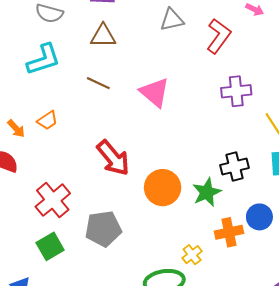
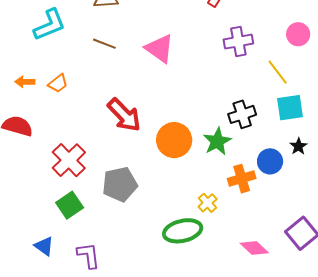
orange arrow: (16, 129) -> (25, 82), moved, turned 138

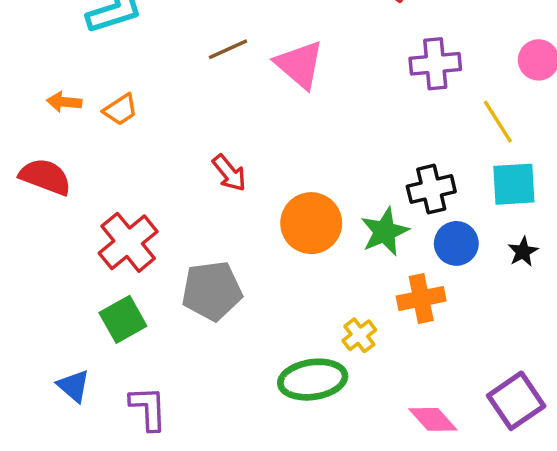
brown line: (104, 44) -> (228, 49), moved, turned -50
red arrow: (124, 115) -> (229, 173), size x0.6
blue circle: (270, 161) -> (456, 243), moved

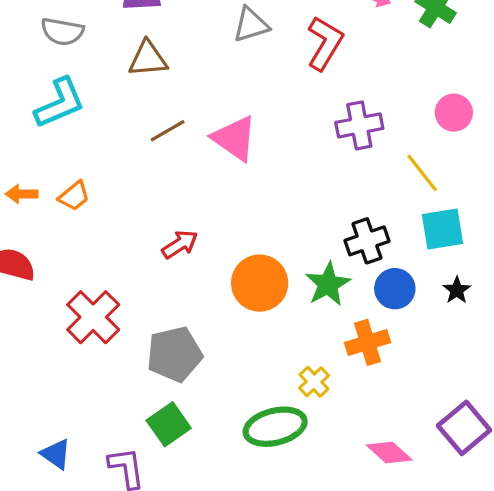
red arrow: (229, 173) -> (180, 244), turned -78
green square: (123, 319) -> (169, 424), moved

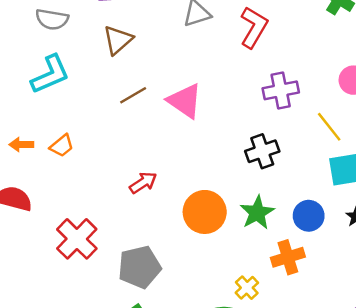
brown triangle: (148, 59) -> (118, 40), turned -36
black cross: (367, 241) -> (262, 151), moved

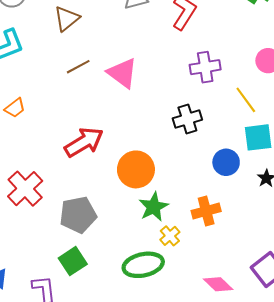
red arrow: (143, 183) -> (84, 142), size x1.6
green star: (257, 213) -> (154, 207), moved
blue circle: (309, 216) -> (226, 162), moved

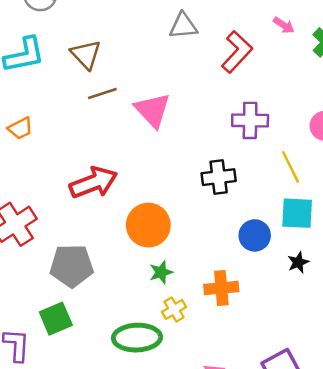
brown triangle: (67, 19) -> (86, 55), moved, turned -44
green star: (154, 207) -> (161, 272), size x0.7

